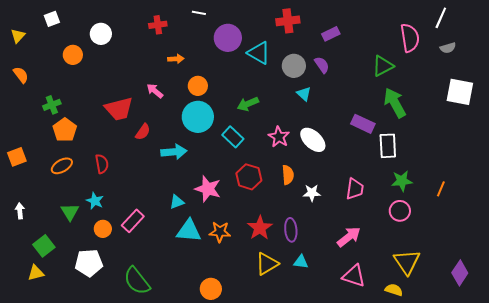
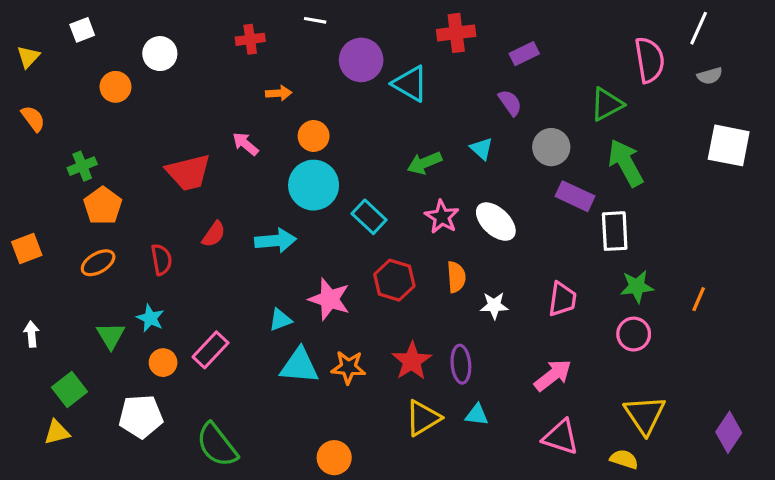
gray circle: (294, 66) -> (551, 147), moved
green arrow: (248, 104) -> (424, 163), moved
red semicircle: (143, 132) -> (214, 234), moved

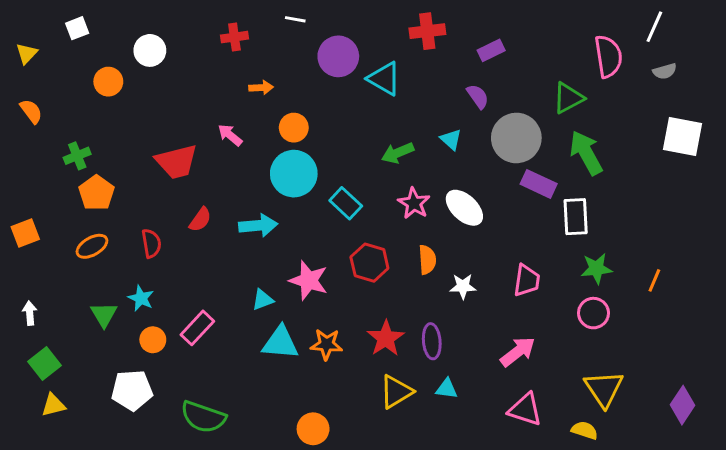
gray circle: (551, 147) -> (516, 138), size x1.4
green square: (70, 390) -> (45, 364), moved
green semicircle: (217, 445) -> (203, 417), turned -33

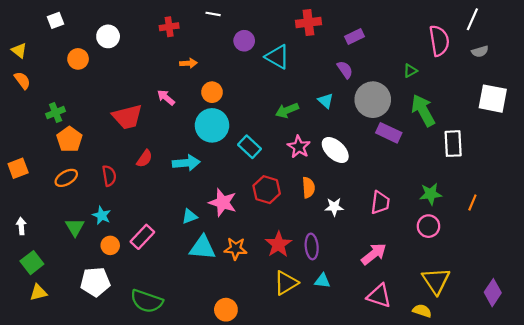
yellow triangle: (27, 53) -> (19, 50), moved, turned -35
purple circle: (338, 56) -> (244, 41), size x0.7
green triangle: (568, 98) -> (410, 71), size x0.6
white rectangle: (576, 217) -> (453, 144), moved

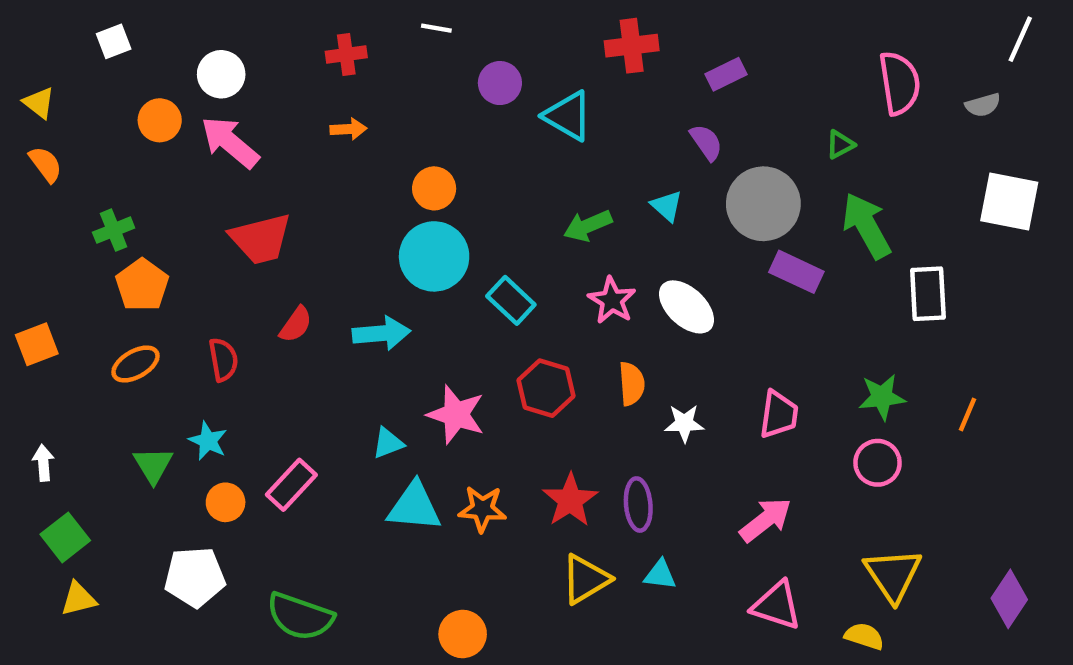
white line: (472, 19) -> (1020, 39), moved
orange arrow: (188, 63) -> (348, 129), moved
pink arrow: (166, 98) -> (230, 142), moved, size x1.6

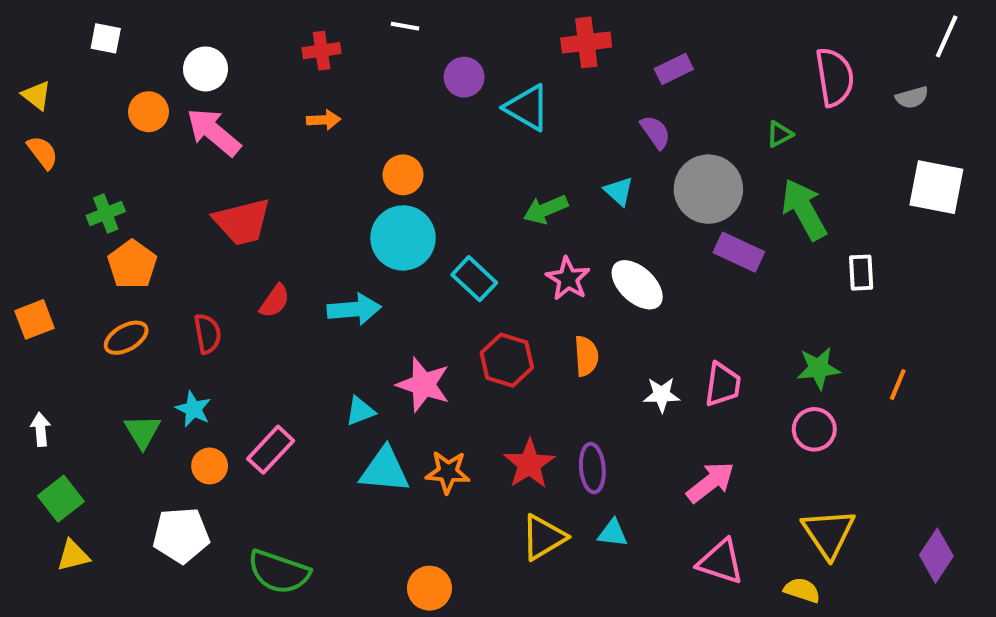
white square: (114, 41) -> (106, 38), turned 32
white rectangle: (928, 294) -> (861, 273), size x0.7
white star: (684, 423) -> (662, 395), moved

